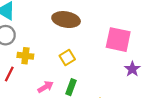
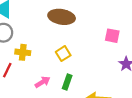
pink square: (118, 40) -> (112, 36), size x0.6

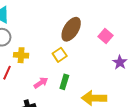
brown ellipse: (62, 17) -> (71, 29), moved, turned -65
pink square: (112, 36) -> (106, 36), turned 32

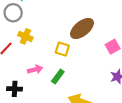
yellow square: (60, 55) -> (62, 49), turned 32

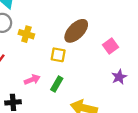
yellow cross: (25, 36) -> (26, 34), moved

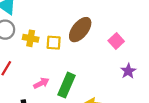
yellow square: (58, 55) -> (54, 43), moved
green rectangle: (57, 84) -> (66, 85), size x1.5

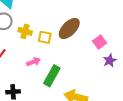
purple star: (128, 71) -> (110, 61), moved
pink arrow: (41, 83) -> (34, 62), moved

